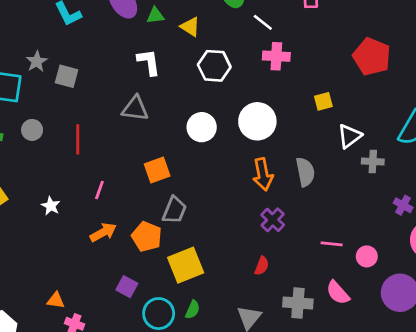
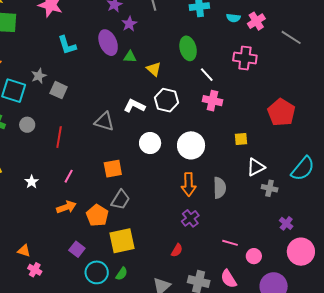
white L-shape: (149, 62) -> (134, 106), moved, turned -65

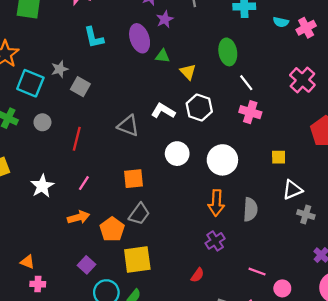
pink cross: (245, 58) -> (302, 80), moved, turned 30
white star: (32, 182) -> (42, 186), size x1.5
pink cross: (35, 270) -> (38, 284), turned -32

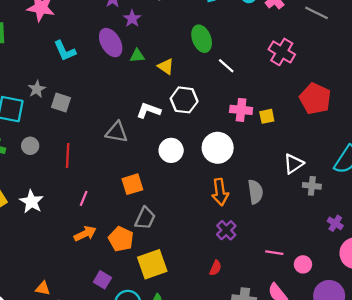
pink cross: (250, 112) -> (241, 110), moved
yellow square: (279, 157) -> (267, 116), moved
white star: (42, 186) -> (31, 202), moved

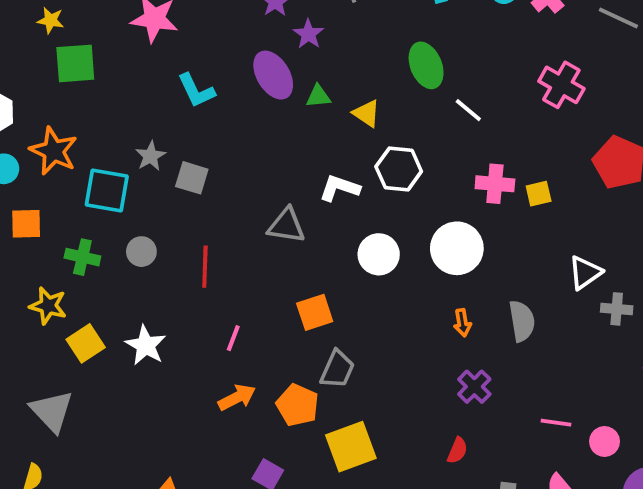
orange arrow: (220, 192) -> (462, 323), size x0.6

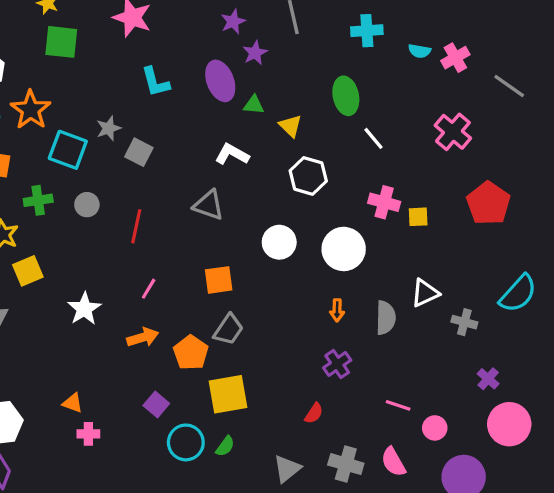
white L-shape: (339, 188) -> (232, 154), moved
green cross: (82, 257) -> (38, 200), turned -32
white triangle: (585, 273) -> (425, 293), moved
white star: (146, 345) -> (84, 309), moved

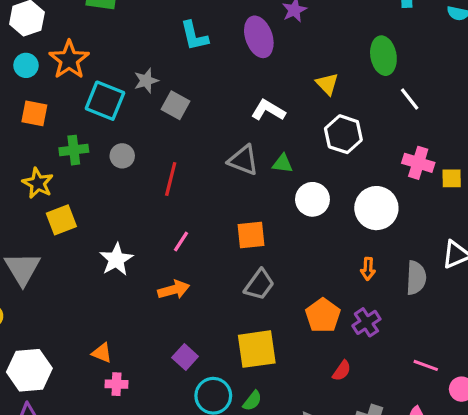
green triangle: (254, 105) -> (282, 164), moved
orange pentagon: (191, 353) -> (323, 315), moved

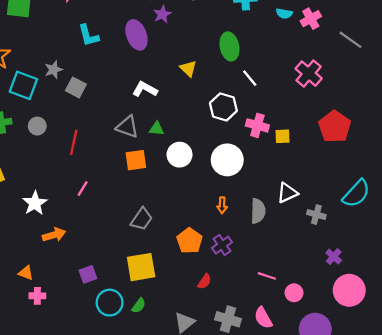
white hexagon: (343, 134) -> (223, 107), moved
orange square: (251, 235) -> (136, 160), moved
orange arrow: (174, 290) -> (54, 235), moved
purple square: (185, 357) -> (88, 274), turned 30

